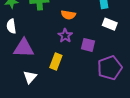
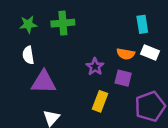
orange semicircle: (68, 15) -> (126, 54), moved
yellow rectangle: (56, 61) -> (100, 101), moved

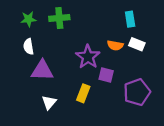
purple star: (95, 67) -> (88, 57), size x1.5
purple square: (123, 78) -> (106, 75), moved
yellow rectangle: (100, 101) -> (83, 93), moved

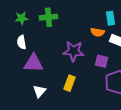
orange semicircle: (115, 45) -> (98, 32), moved
purple star: (88, 57) -> (74, 51), turned -30
purple square: (106, 75) -> (102, 61), moved

